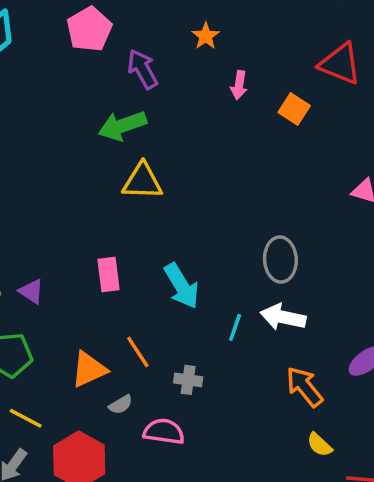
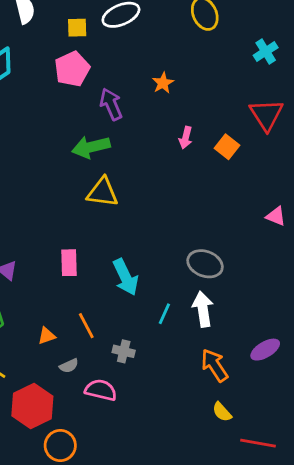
red triangle: (340, 64) -> (266, 115), turned 30
pink arrow: (239, 85) -> (186, 138), moved
gray ellipse: (280, 260) -> (205, 264), turned -72
white arrow: (283, 317) -> (203, 309), turned 64
orange triangle: (89, 369) -> (47, 336), size x0.6

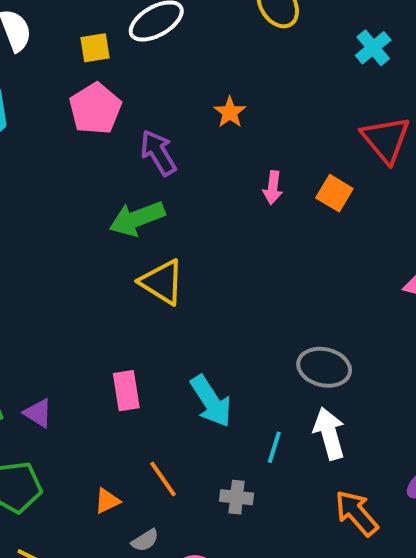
yellow triangle: (102, 192) -> (162, 282), turned 32
gray cross: (124, 351) -> (237, 497), moved

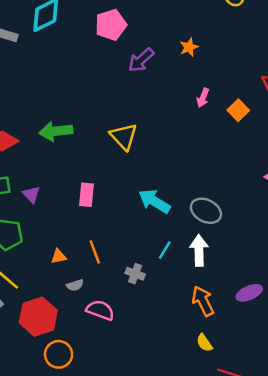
purple arrow: (158, 153) -> (141, 60), turned -116
green arrow: (137, 219) -> (56, 131), moved
cyan arrow: (211, 401) -> (154, 201), moved, turned 140

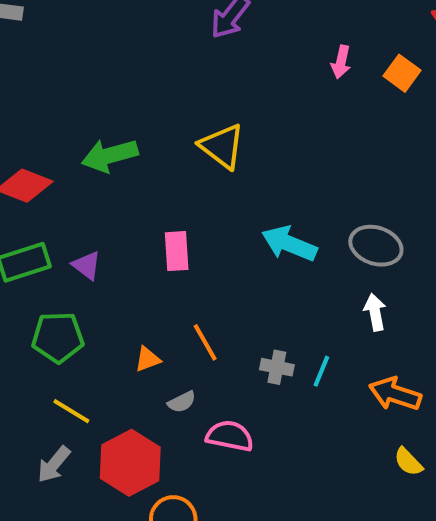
cyan line: (165, 250) -> (321, 371), moved
white arrow: (199, 250) -> (375, 312), size x0.7
orange arrow: (203, 301) -> (395, 394), turned -36

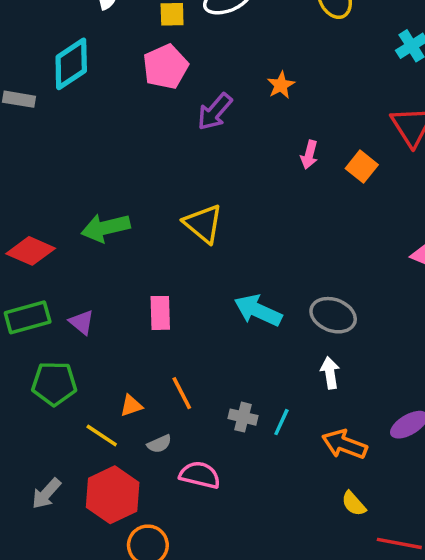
yellow line: (71, 411) -> (102, 436), moved

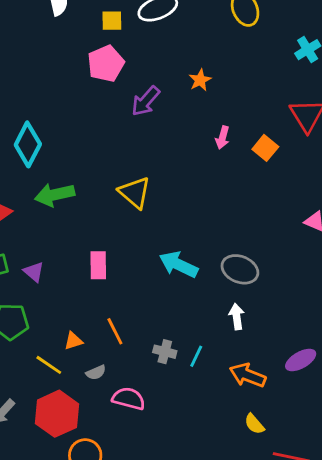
cyan diamond: (71, 64) -> (28, 144), moved, turned -30

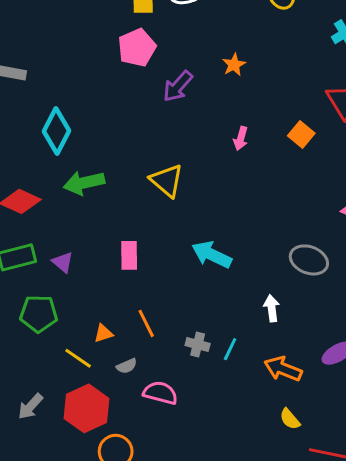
pink arrow: (222, 138) -> (241, 138), moved
gray ellipse: (240, 269) -> (309, 260), moved

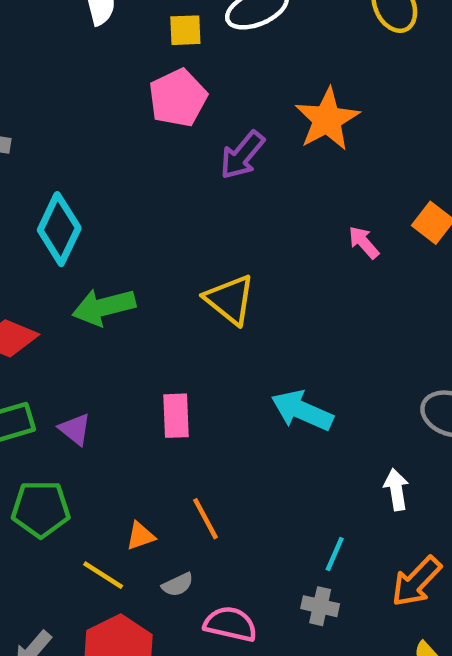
orange star: (234, 65) -> (327, 119), size x1.8
pink arrow: (241, 138) -> (364, 242), moved, turned 125
gray cross: (198, 345) -> (320, 606), moved
orange arrow: (283, 369) -> (416, 581), turned -66

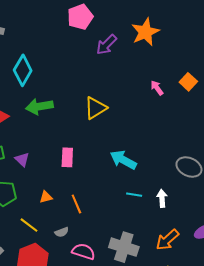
yellow triangle: (230, 300) -> (95, 108), turned 45
orange triangle: (140, 536) -> (46, 197), moved
cyan line: (335, 554) -> (134, 195), moved, turned 70
gray cross: (320, 606) -> (124, 247), size x1.8

